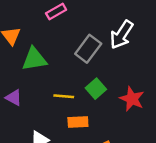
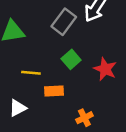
yellow line: (64, 96) -> (31, 73), moved

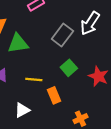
orange rectangle: (54, 91) -> (54, 95), turned 70

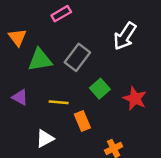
gray rectangle: (62, 35) -> (77, 57), moved

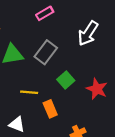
pink rectangle: (61, 14) -> (45, 13), moved
white triangle: (45, 138) -> (17, 124), turned 49

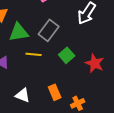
yellow line: (29, 92) -> (34, 54), moved
orange rectangle: (50, 109) -> (55, 92), moved

